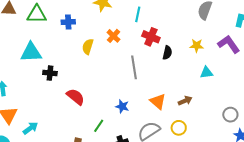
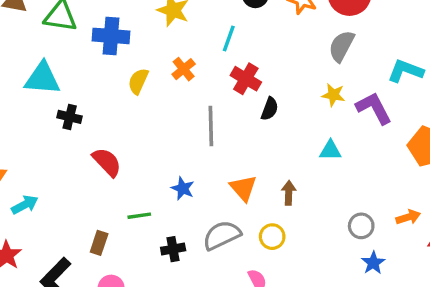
blue cross: (68, 22) -> (111, 36), size x1.5
yellow star: (197, 46) -> (333, 95), moved
brown arrow: (185, 101) -> (289, 193), turned -72
green line: (99, 126) -> (139, 216), turned 40

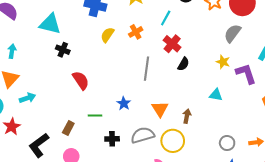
yellow circle: (272, 237) -> (173, 141), size x1.5

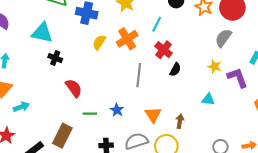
orange cross: (136, 32) -> (127, 39), size x1.5
green line: (95, 116) -> (90, 114), moved
brown rectangle: (68, 128) -> (62, 136), size x1.6

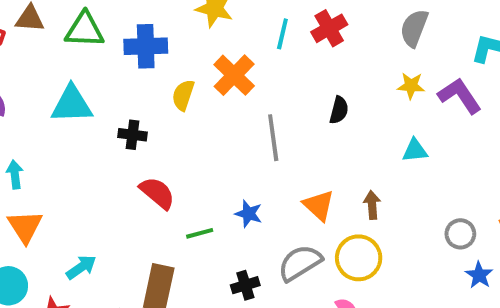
red cross: (164, 50) -> (329, 28), moved, turned 36
black cross: (55, 58) -> (133, 135), moved
cyan arrow: (21, 107) -> (81, 267), moved

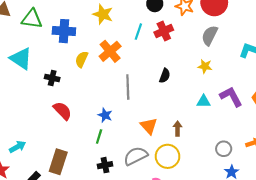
purple L-shape: (460, 96) -> (231, 97), moved
cyan triangle: (72, 104) -> (21, 58), turned 30
blue star: (249, 214) -> (105, 115), moved
green line: (200, 233) -> (99, 137), moved, turned -64

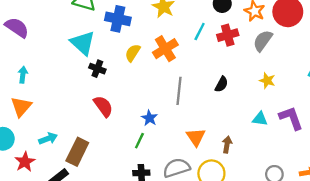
gray semicircle: (210, 35) -> (263, 41), moved
cyan triangle: (21, 58) -> (83, 43), moved
brown rectangle: (58, 162) -> (77, 152), moved

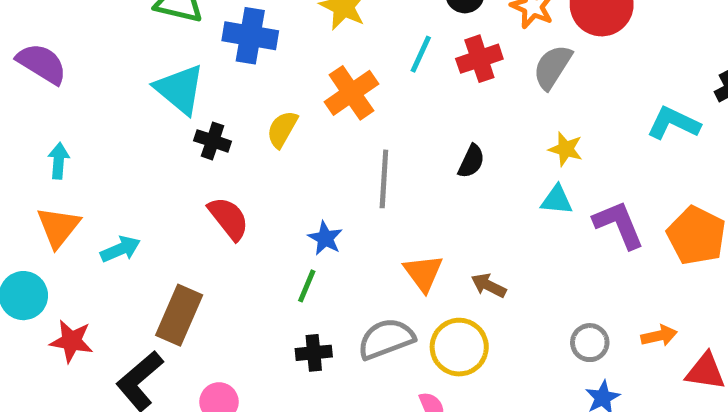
yellow semicircle: (133, 53) -> (282, 129), moved
cyan triangle: (260, 119) -> (557, 200), moved
cyan arrow: (48, 139) -> (120, 249), moved
brown arrow: (227, 144) -> (489, 285), turned -70
red star: (25, 162) -> (71, 341), turned -30

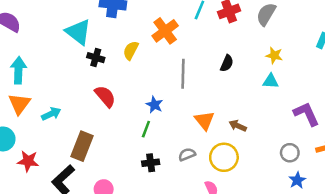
cyan arrow: (59, 161) -> (18, 70), size x1.5
purple L-shape: (619, 224) -> (306, 114), moved
gray semicircle: (386, 339) -> (187, 154), size x0.6

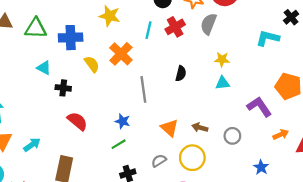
cyan triangle: (78, 32) -> (44, 68), size x0.6
yellow semicircle: (131, 50) -> (92, 64), moved, turned 126
green line: (146, 129) -> (119, 144), turned 48
gray circle: (290, 153) -> (232, 136), moved

